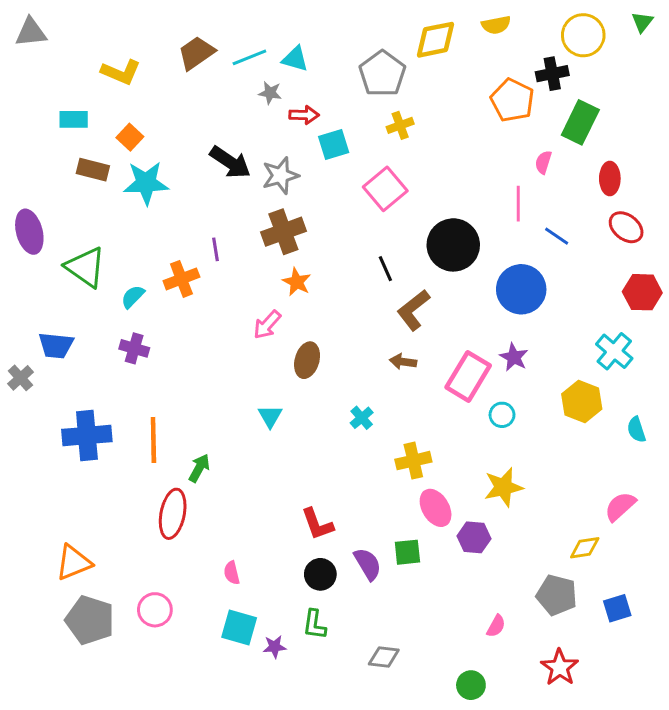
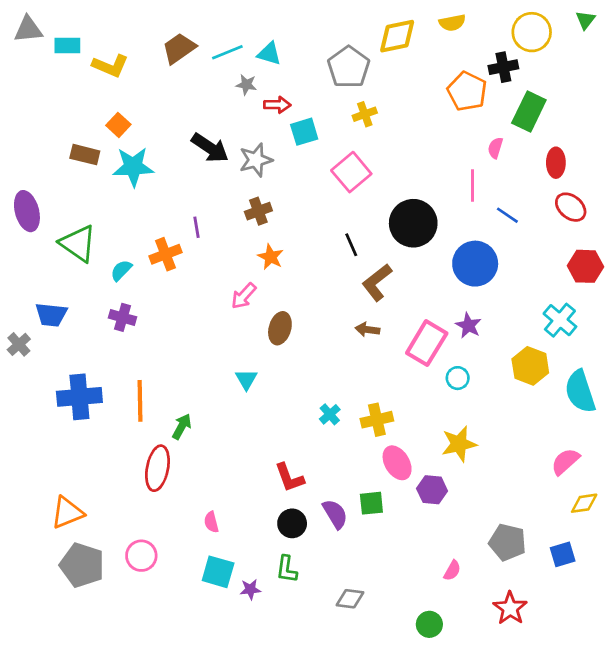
cyan rectangle: (74, 119) -> (67, 46), moved
brown cross: (283, 232) -> (258, 211), size x0.7
cyan cross: (362, 418) -> (330, 414), moved
cyan semicircle: (636, 430) -> (580, 391), size x1.8
yellow diamond: (585, 548) -> (584, 503), moved

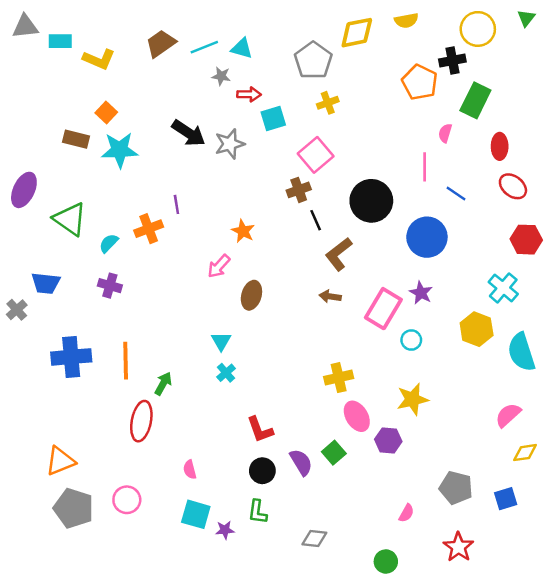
purple ellipse: (27, 211) -> (24, 190), turned 40
brown cross: (258, 211) -> (299, 190), moved
cyan cross: (330, 414) -> (226, 373), moved
green square: (371, 503) -> (334, 453), turned -35

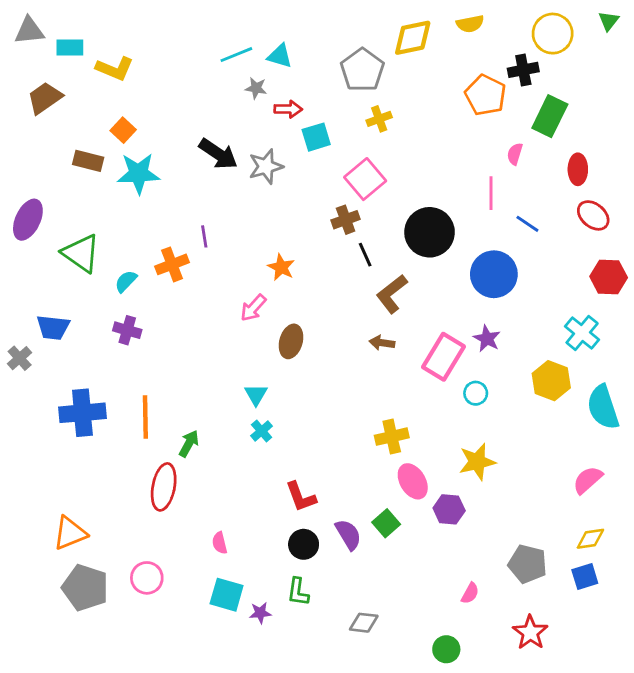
brown trapezoid: (161, 43) -> (45, 98), moved
yellow diamond: (525, 453) -> (590, 539), moved

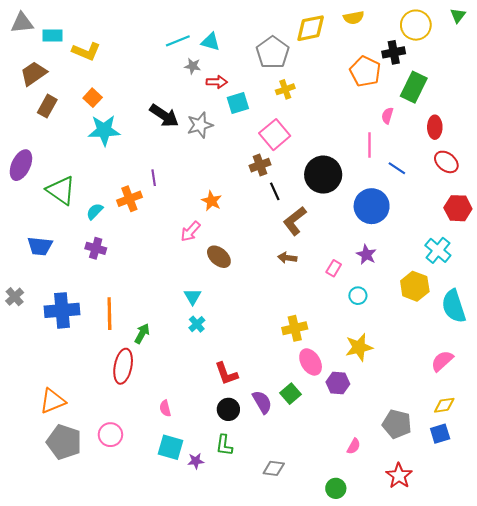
brown rectangle: (88, 161) -> (47, 106), moved, turned -75
brown ellipse: (291, 341) -> (219, 257), turned -65
pink rectangle: (443, 357) -> (334, 268), size x0.5
gray cross: (20, 358) -> (15, 297), moved

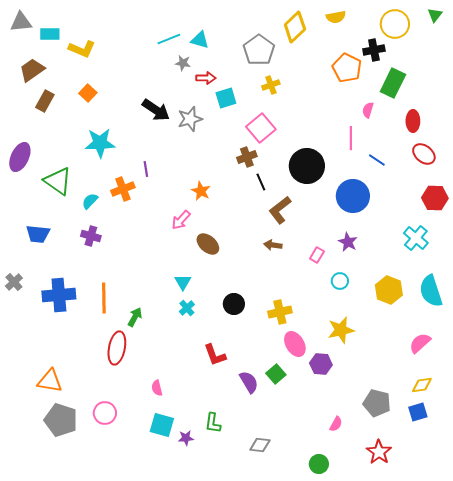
yellow diamond: (311, 28) -> (295, 27), turned -32
cyan star: (104, 130) -> (100, 143), moved
yellow hexagon: (415, 286) -> (389, 290), moved
orange triangle: (53, 401) -> (50, 381), turned 32
black circle: (228, 409) -> (234, 304), moved

